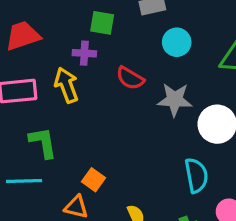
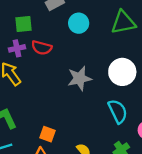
red semicircle: (130, 78) -> (42, 48), moved
gray star: (175, 100) -> (80, 78), moved

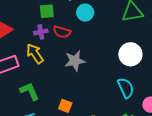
cyan circle: (79, 23) -> (85, 13), moved
gray star: (80, 78) -> (75, 61), moved

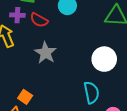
gray star: (75, 61) -> (46, 53), turned 30

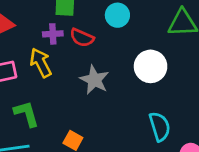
white circle: (104, 59) -> (151, 66), moved

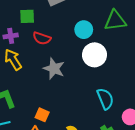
cyan circle: (117, 15) -> (84, 30), moved
purple cross: (53, 34) -> (11, 36), moved

